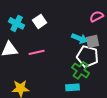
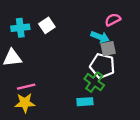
cyan cross: (17, 23) -> (20, 28), turned -35
cyan arrow: (80, 38) -> (100, 37), moved
pink line: (37, 52) -> (26, 87), moved

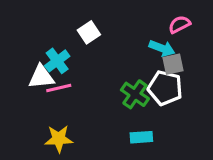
cyan cross: (20, 28) -> (57, 61), moved, turned -30
green cross: (94, 82) -> (135, 94), moved
pink line: (26, 87) -> (59, 88), moved

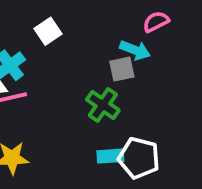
gray square: (173, 64) -> (122, 69), moved
white pentagon: (165, 88) -> (139, 158), moved

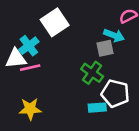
white square: (48, 31) -> (55, 22), size x1.5
white pentagon: (139, 158) -> (115, 93), moved

